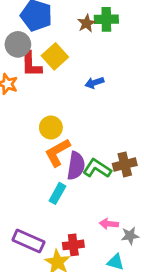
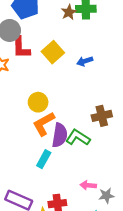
yellow square: (55, 56) -> (53, 52), moved
blue arrow: (94, 83) -> (85, 61), moved
brown cross: (125, 164) -> (102, 116), moved

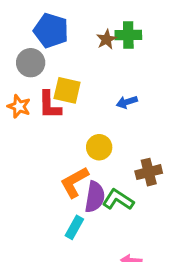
red L-shape: (21, 48) -> (50, 105), moved
yellow square: (53, 52) -> (67, 90), moved, turned -35
yellow circle: (38, 102) -> (99, 147), moved

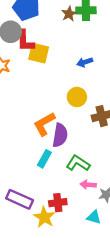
red L-shape: (50, 105) -> (25, 41), moved
yellow circle: (99, 147) -> (77, 97), moved
green L-shape: (118, 200) -> (78, 163), moved

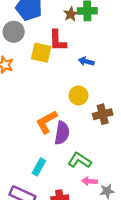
red L-shape: (25, 41) -> (58, 41), moved
blue arrow: (85, 62) -> (86, 61), turned 32
cyan rectangle: (44, 159) -> (39, 167), moved

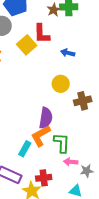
yellow square: (41, 53) -> (27, 45), turned 36
orange L-shape: (47, 122) -> (41, 136), moved
green L-shape: (80, 160) -> (62, 143), turned 60

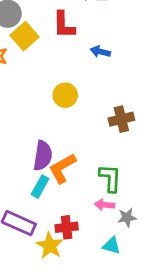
yellow square: (27, 45) -> (24, 36), moved
yellow circle: (61, 84) -> (65, 95), moved
purple semicircle: (46, 118) -> (43, 156), moved
green L-shape: (62, 143) -> (110, 178), moved

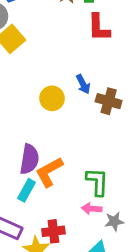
red L-shape: (64, 25) -> (99, 28), moved
blue arrow: (100, 52) -> (83, 84), moved, turned -132
brown cross: (121, 119) -> (109, 101), moved, turned 30

